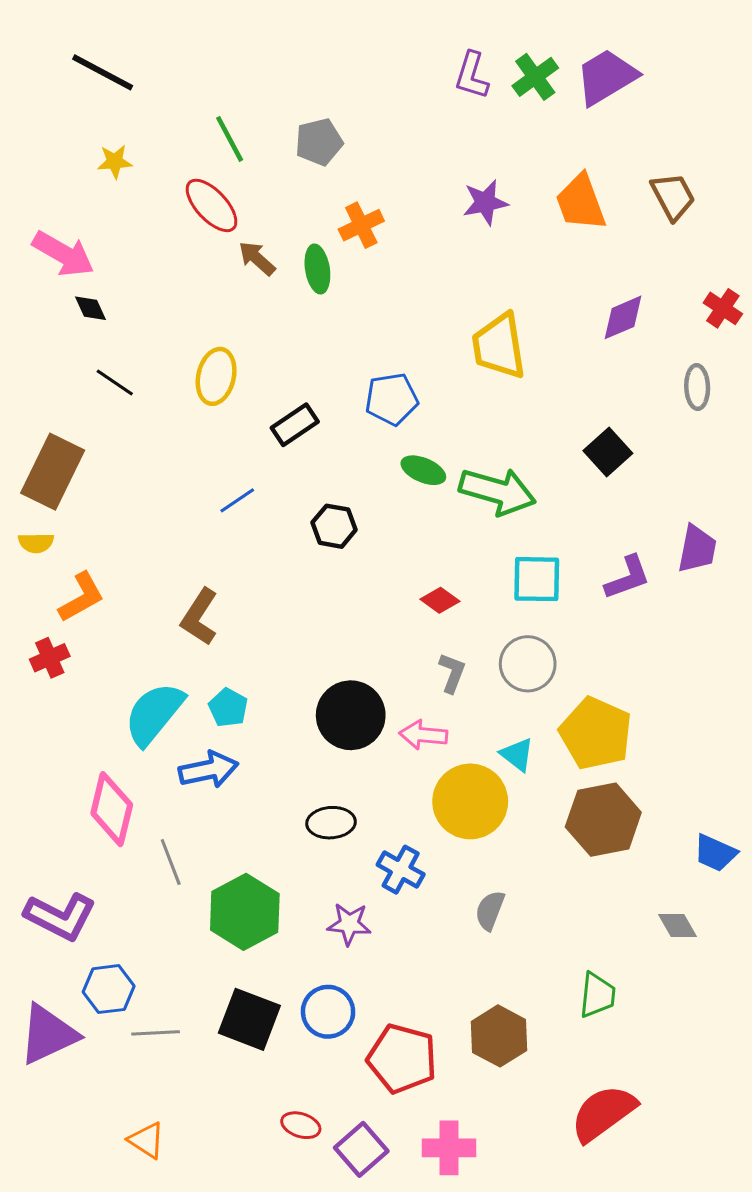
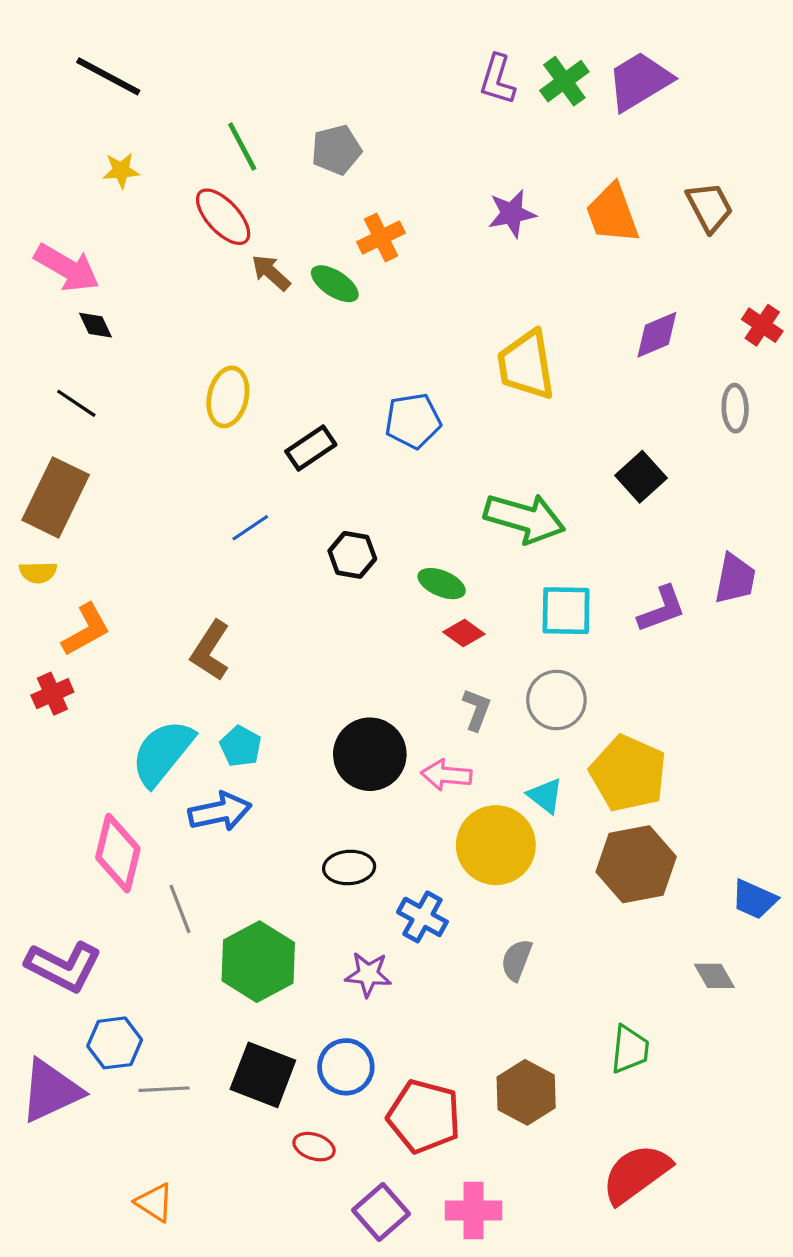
green ellipse: (317, 269) -> (335, 284), turned -48
black line: (115, 382) -> (76, 403), moved
green ellipse: (423, 470) -> (442, 584), moved
red ellipse: (301, 1125) -> (314, 1147), moved

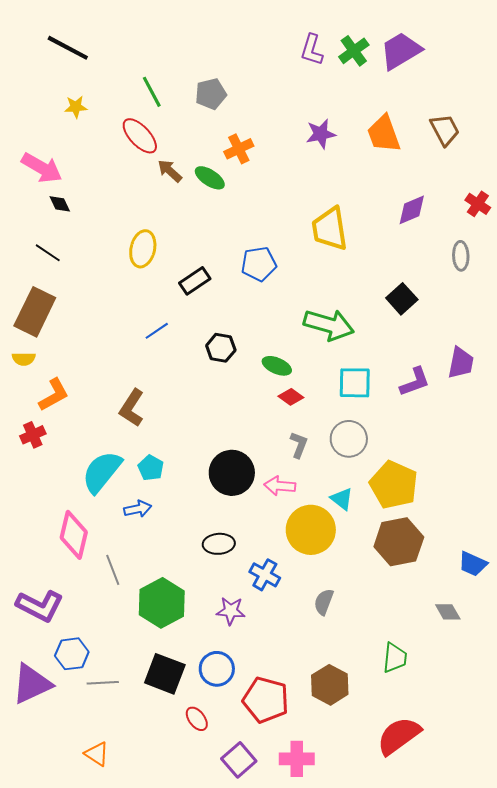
blue arrow: (220, 812) -> (138, 509), size x0.7
red ellipse: (314, 1147) -> (197, 719), turned 35

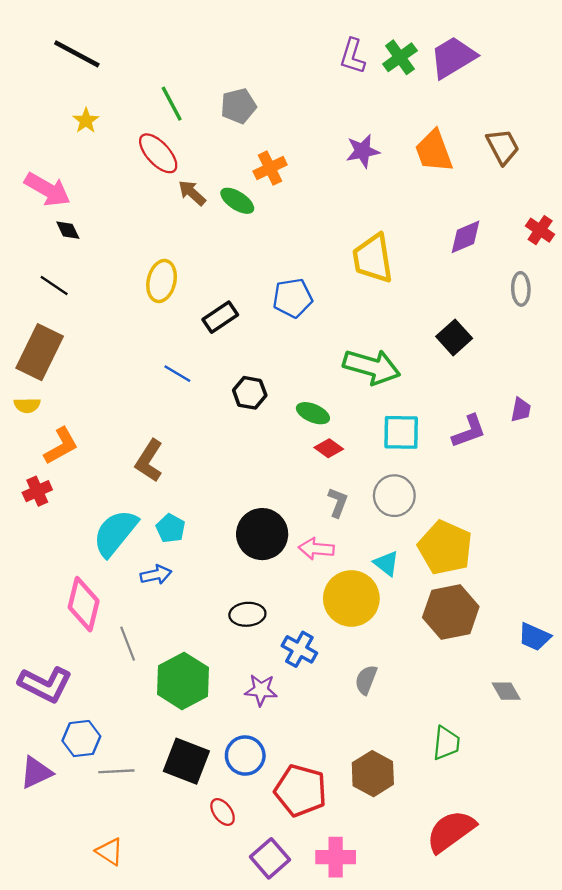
yellow star: (76, 107) -> (86, 121), turned -30
blue line: (157, 331) -> (177, 374), turned 65
purple trapezoid: (461, 363) -> (521, 410), size x0.7
purple triangle: (32, 684) -> (36, 772), size x0.7

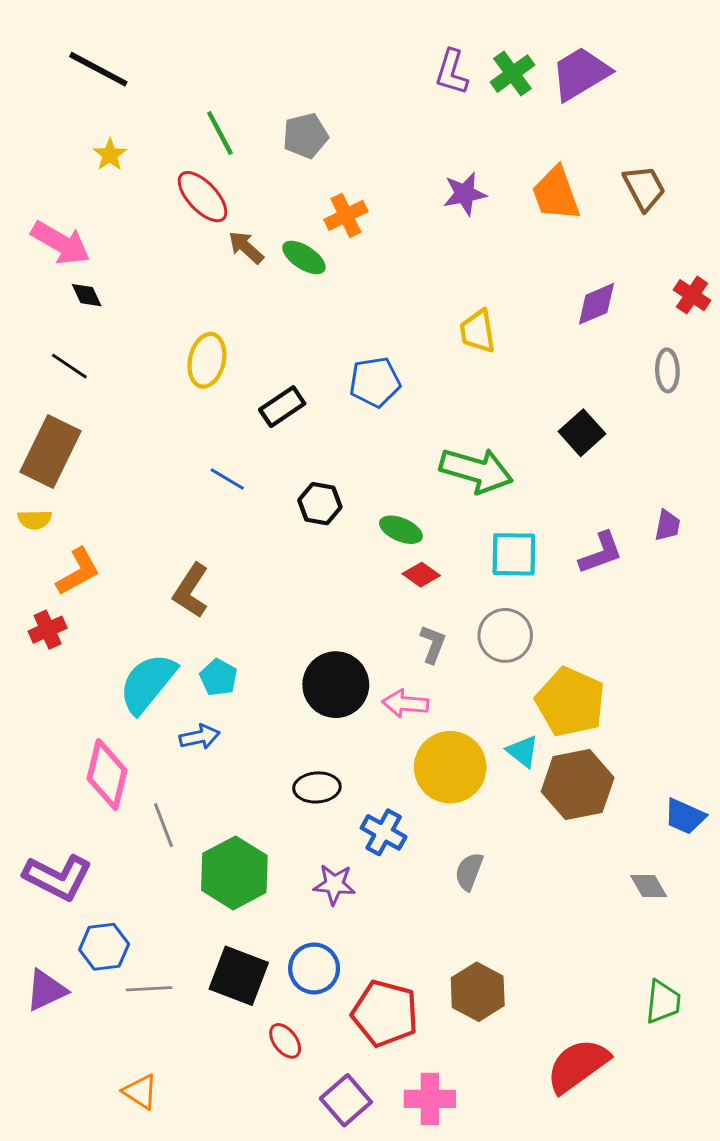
yellow trapezoid: (373, 258) -> (478, 331), size x0.7
cyan triangle: (386, 563) -> (523, 751), moved
green trapezoid: (446, 743) -> (663, 1002), moved

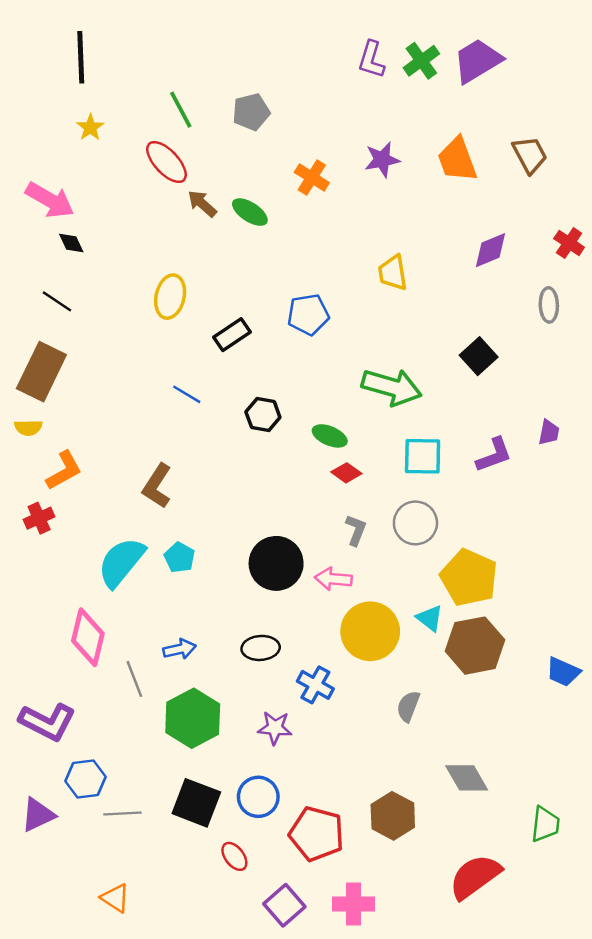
black line: (98, 69) -> (81, 57), turned 60
orange cross: (346, 215) -> (312, 177), moved, turned -32
blue arrow: (200, 737) -> (180, 649), moved
gray semicircle: (469, 871) -> (408, 706), moved
gray diamond: (649, 886) -> (467, 778), moved, size x1.4

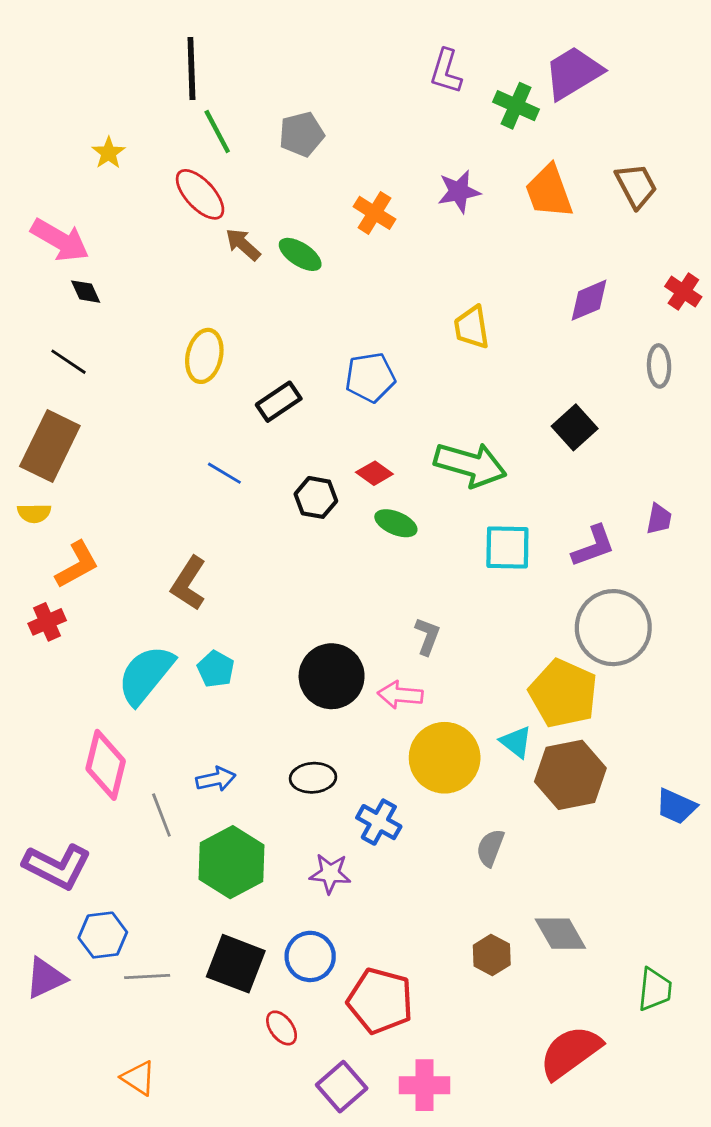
black line: (81, 57) -> (191, 69), moved
green cross: (421, 61) -> (516, 106), moved, turned -30
red diamond: (346, 473) -> (374, 473), moved
gray circle: (415, 523) -> (613, 628), moved, size x1.4
brown hexagon: (393, 816) -> (492, 955), moved, size x0.7

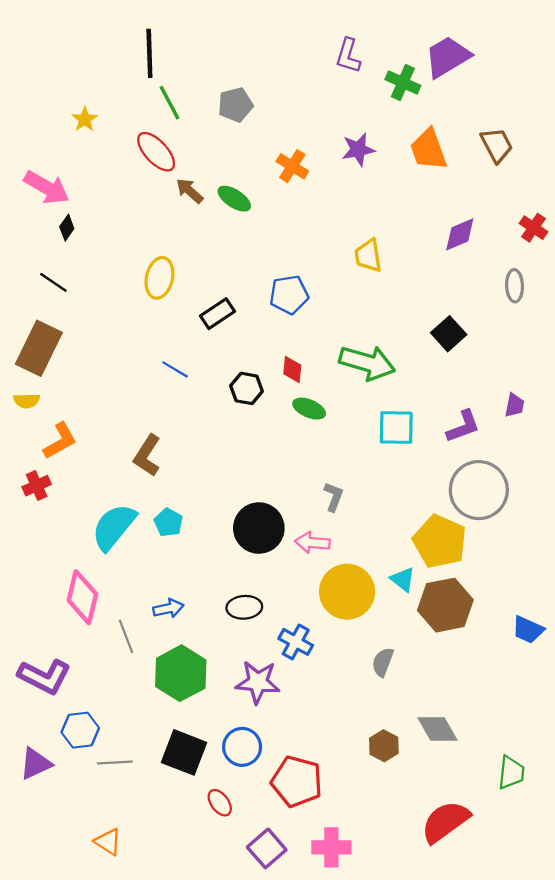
black diamond: (86, 292) -> (67, 228), turned 60
red diamond: (374, 473) -> (292, 369), turned 60
purple star: (330, 874) -> (258, 682), size x1.4

